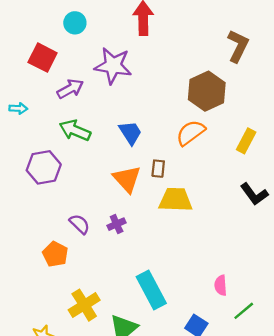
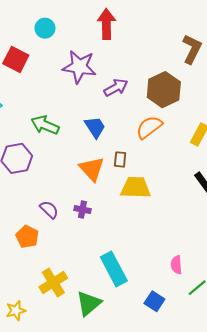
purple arrow: (70, 89) -> (116, 88), moved
purple cross: (117, 224) -> (82, 210), turned 35

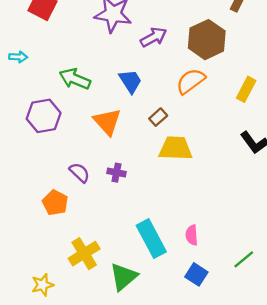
brown rectangle: (120, 159) -> (158, 117), turned 42
orange triangle: (92, 169) -> (107, 122), moved
pink semicircle: (176, 265) -> (192, 235), moved

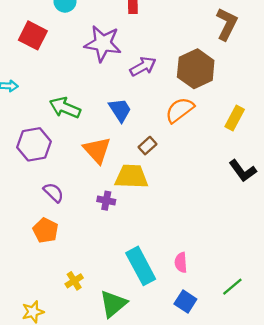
yellow trapezoid: (176, 148) -> (131, 177), moved
purple semicircle: (80, 173) -> (54, 193), moved
yellow cross: (84, 254) -> (74, 281), size x0.6

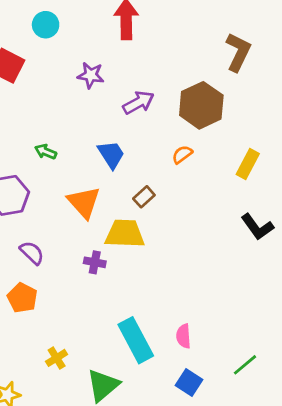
purple star: (103, 44) -> (91, 75), size x0.6
green arrow: (65, 108) -> (46, 152), size x0.6
orange semicircle: (180, 110) -> (182, 154), size x0.6

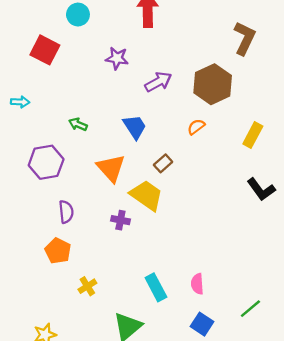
yellow trapezoid: (125, 234) -> (146, 195), turned 33
purple semicircle: (32, 253) -> (66, 212), turned 40
cyan rectangle: (136, 340) -> (156, 287), size x0.7
yellow cross: (57, 358) -> (87, 286), moved

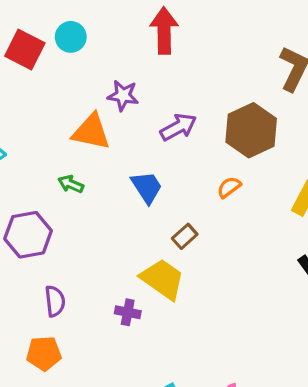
red square: (45, 50) -> (25, 50), moved
orange triangle: (111, 168) -> (91, 132), moved, turned -36
orange pentagon: (58, 251) -> (44, 353), turned -30

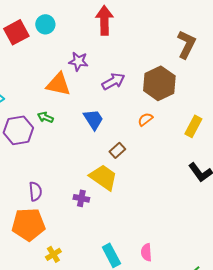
red square: (25, 50) -> (16, 32), turned 35
purple hexagon: (28, 235) -> (18, 130), moved
orange pentagon: (44, 353) -> (28, 224), size x1.5

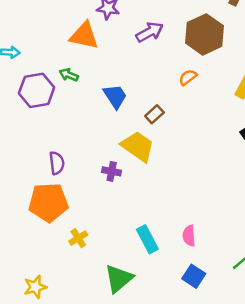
blue trapezoid: (93, 119) -> (115, 96), moved

